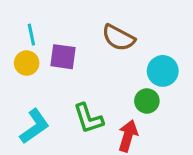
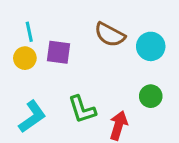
cyan circle: (163, 71) -> (151, 46), moved
green circle: (147, 101) -> (151, 96), moved

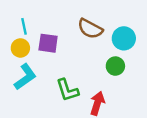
green circle: (151, 96) -> (115, 66), moved
cyan L-shape: (32, 117) -> (25, 77), moved

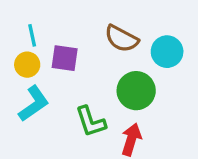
green circle: (115, 66) -> (136, 91), moved, size x1.5

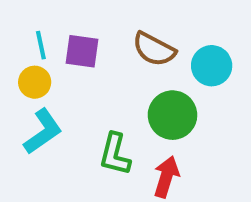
purple square: (65, 58) -> (82, 51), moved
green L-shape: (91, 122) -> (115, 154), turned 32

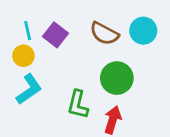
purple square: (82, 51) -> (56, 35), turned 30
cyan circle: (212, 66) -> (143, 31), moved

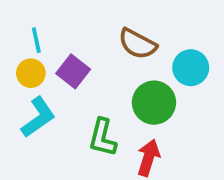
cyan circle: (143, 31) -> (191, 68), moved
purple square: (56, 35) -> (73, 71), moved

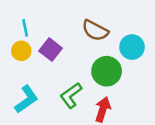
cyan L-shape: (38, 117) -> (26, 99), moved
green L-shape: (103, 138) -> (71, 95), turned 40

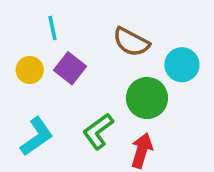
cyan line: (25, 28) -> (52, 28), moved

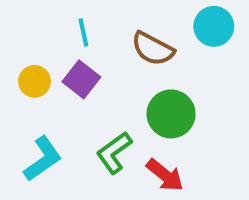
cyan line: (52, 28) -> (83, 32), moved
cyan circle: (182, 65) -> (214, 26), moved
red arrow: (142, 150) -> (165, 175), turned 112

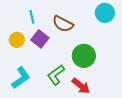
cyan line: (83, 32) -> (32, 17), moved
brown semicircle: (153, 49) -> (63, 24), moved

